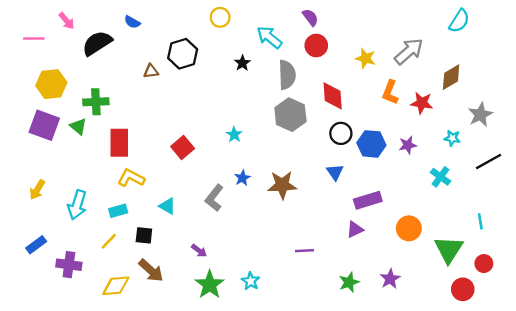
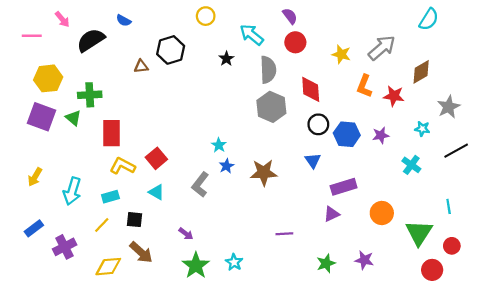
cyan star: (234, 135) -> (219, 145), moved
red square: (183, 147) -> (156, 158), moved
purple cross: (69, 265) -> (65, 247), turned -35
purple star: (390, 279) -> (364, 260), turned -30

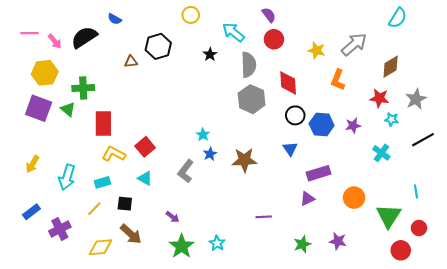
pink arrow: (62, 19) -> (55, 41), moved
red star: (394, 96) -> (379, 98), moved

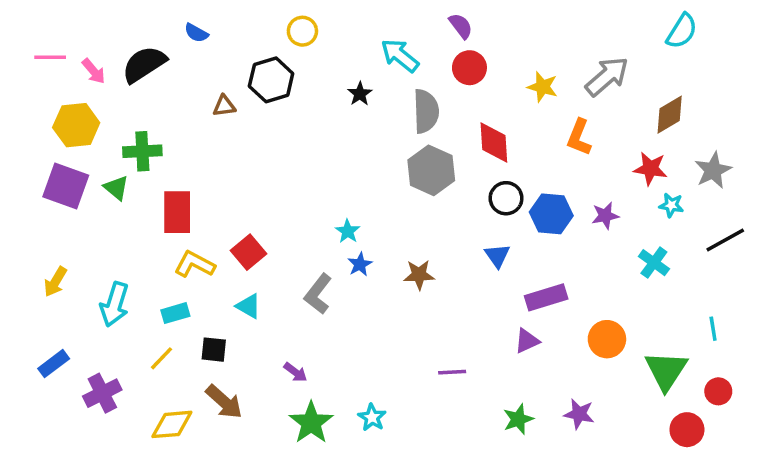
yellow circle: (191, 15) -> (302, 31), moved
brown star: (244, 160) -> (419, 275), size x0.7

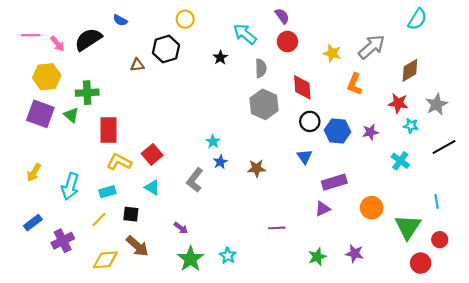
gray semicircle: (426, 111) -> (261, 68), size x0.7

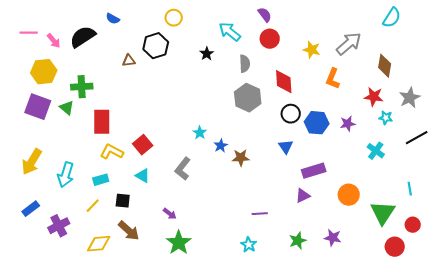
brown diamond: (410, 70) -> (385, 66), turned -50
blue star: (220, 162) -> (221, 146), moved
yellow arrow: (34, 173) -> (32, 162), size x1.5
cyan star: (228, 256) -> (249, 245), moved

